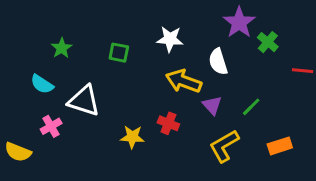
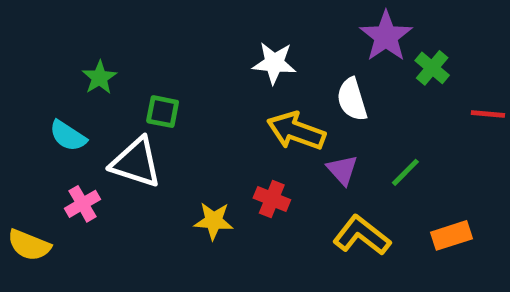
green square: (119, 53) -> (163, 112), moved
yellow L-shape: (224, 146) -> (362, 235), turned 68

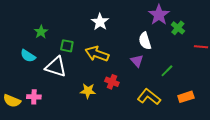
white star: (274, 63) -> (100, 22), moved, turned 30
yellow arrow: (296, 131) -> (97, 54), moved
purple triangle: (342, 170) -> (137, 61), moved
pink cross: (82, 204) -> (34, 97), moved, turned 32

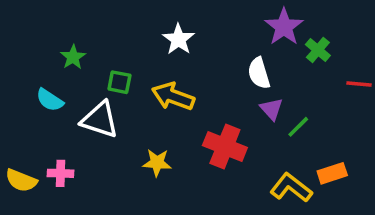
purple triangle: (137, 61) -> (271, 109), moved
red cross: (112, 82) -> (225, 146), moved, size x1.6
yellow L-shape: (149, 97) -> (291, 188), moved

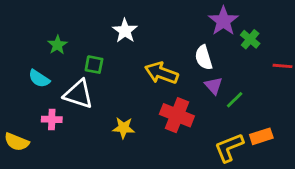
white star: (178, 39) -> (125, 31), moved
yellow arrow: (173, 96) -> (161, 73), moved
pink cross: (60, 173) -> (52, 119), moved
yellow L-shape: (291, 188) -> (229, 148), turned -60

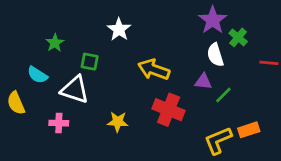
white semicircle: (204, 58) -> (215, 55), moved
purple triangle: (214, 86) -> (203, 82), turned -42
pink cross: (52, 119) -> (59, 123), moved
yellow semicircle: (17, 142) -> (16, 103), moved, turned 45

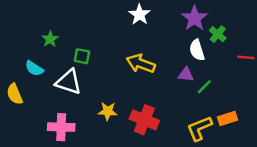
white star: (119, 29) -> (139, 15), moved
red cross: (169, 110) -> (144, 120), moved
pink cross: (59, 123) -> (61, 127), moved, size x1.5

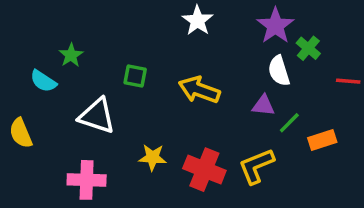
green square: (82, 56) -> (135, 76), moved
cyan semicircle: (34, 68) -> (43, 81), moved
orange rectangle: (228, 119) -> (322, 140), moved
yellow L-shape: (199, 128) -> (256, 166), moved

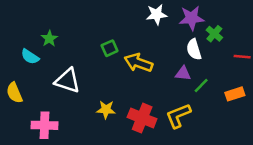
white star: (197, 21) -> (157, 14), moved, turned 30
purple star: (275, 26) -> (191, 18), turned 30
green square: (135, 76) -> (110, 48), moved, turned -35
orange rectangle: (322, 140) -> (235, 94), moved
pink cross: (87, 180) -> (45, 125), moved

